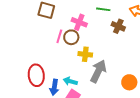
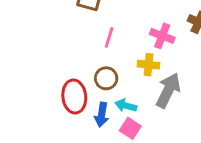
pink cross: (79, 22) -> (162, 36), moved
brown circle: (71, 37) -> (106, 78), moved

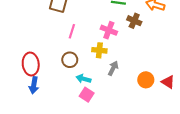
gray arrow: (168, 90) -> (113, 68), size x0.6
red ellipse: (74, 97) -> (31, 64), moved
blue arrow: (102, 115) -> (34, 85), moved

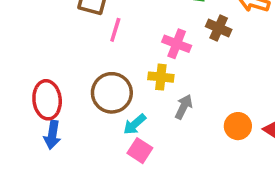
pink line: (72, 31) -> (115, 30), moved
brown circle: (70, 60) -> (112, 93), size x1.5
cyan arrow: (84, 79) -> (135, 124), turned -56

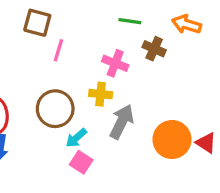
gray arrow: (184, 107) -> (122, 122), size x1.5
orange circle: (238, 126) -> (172, 140), size x1.5

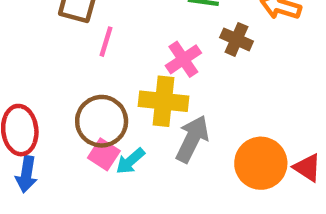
pink cross: (115, 63) -> (183, 59), turned 35
yellow cross: (101, 94) -> (164, 101), size x1.5
pink square: (81, 162) -> (104, 154), moved

